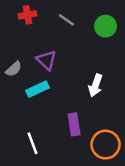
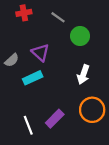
green circle: (106, 26) -> (80, 36), moved
purple rectangle: (74, 124) -> (55, 119), moved, turned 54
orange circle: (106, 145) -> (92, 110), moved

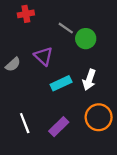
gray line: (58, 17) -> (66, 28), moved
cyan rectangle: (33, 78) -> (61, 83), moved
white line: (28, 125) -> (25, 123), moved

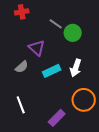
gray semicircle: (13, 64) -> (22, 67), moved
purple rectangle: (59, 127) -> (57, 118), moved

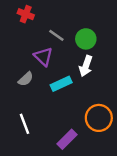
red cross: (22, 12) -> (26, 14), turned 32
gray line: (56, 24) -> (56, 35), moved
white arrow: (76, 68) -> (86, 66), moved

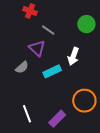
red cross: (26, 14) -> (30, 11), moved
green circle: (86, 39) -> (86, 24), moved
white line: (24, 124) -> (27, 114), moved

